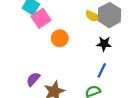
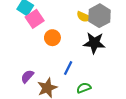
black star: (104, 44) -> (94, 43), size x1.5
blue line: (102, 70) -> (68, 68), moved

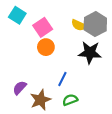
pink square: (35, 19) -> (43, 27), moved
green semicircle: (84, 88) -> (70, 100), moved

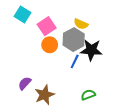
gray hexagon: (95, 24) -> (74, 40), moved
blue line: (62, 79) -> (75, 61), moved
green semicircle: (70, 100) -> (88, 95), moved

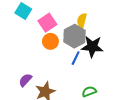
yellow semicircle: (81, 24) -> (82, 20), turned 80

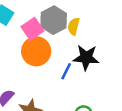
gray hexagon: (74, 36) -> (54, 20), moved
orange circle: (50, 41) -> (36, 51), size x1.5

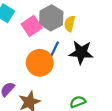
orange circle: (36, 51) -> (40, 63), moved
blue line: (66, 71) -> (55, 49), moved

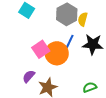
pink square: (32, 26) -> (41, 49), moved

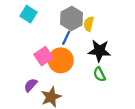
blue line: (70, 41) -> (66, 38), moved
green semicircle: (90, 87) -> (99, 74), moved, turned -96

